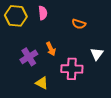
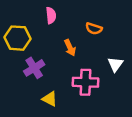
yellow hexagon: (16, 16) -> (17, 38), moved
orange arrow: (51, 49) -> (70, 48), moved

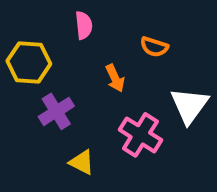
white triangle: (115, 64) -> (189, 106), size x1.5
pink cross: (85, 82) -> (140, 135), turned 30

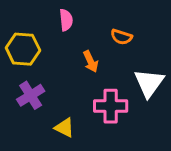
purple cross: (56, 111) -> (31, 95), moved
pink cross: (140, 135) -> (111, 106), turned -32

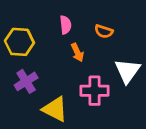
pink semicircle: (66, 20) -> (66, 25), moved
yellow triangle: (64, 128) -> (55, 109), size x1.5

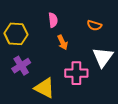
orange semicircle: (104, 31) -> (94, 25), moved

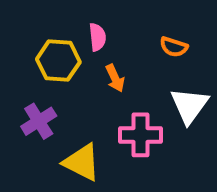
yellow hexagon: (16, 34) -> (58, 61), moved

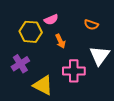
pink semicircle: (97, 37) -> (51, 20), turned 72

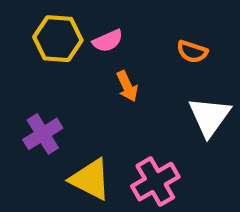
yellow hexagon: (31, 32) -> (58, 39), moved
pink cross: (74, 71) -> (155, 182), moved, turned -30

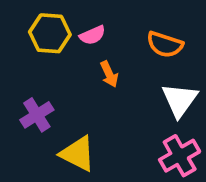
orange semicircle: (192, 52) -> (165, 44), size x1.4
pink cross: (155, 182) -> (180, 156), moved

